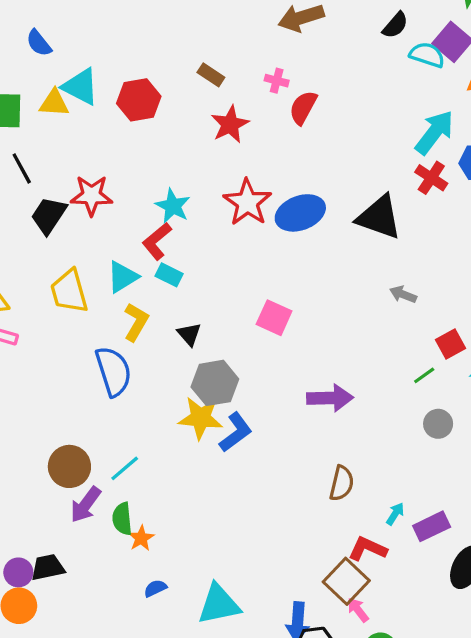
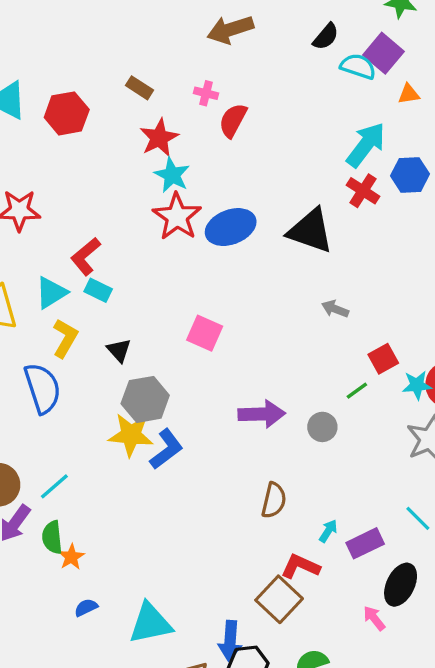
cyan star: (173, 206) -> (172, 175), moved
gray circle: (438, 424) -> (322, 427), moved
pink arrow: (358, 610) -> (374, 618), moved

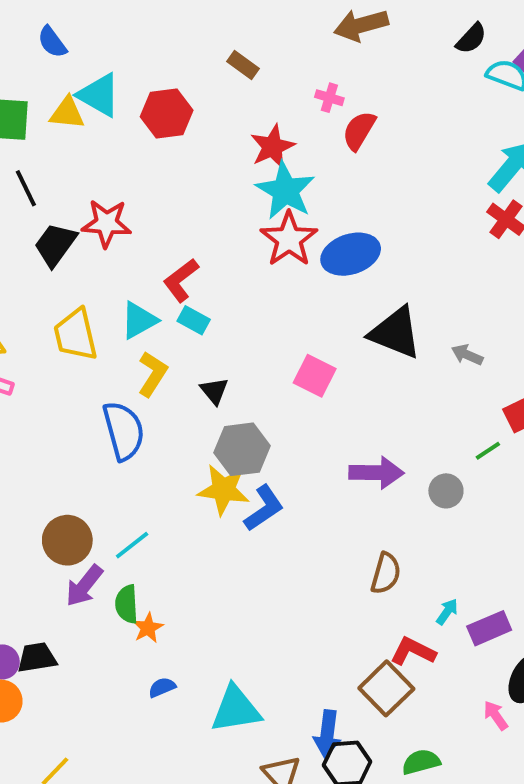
brown rectangle: (140, 88) -> (243, 65), moved
cyan star: (172, 175) -> (285, 191), size x1.4
black triangle: (310, 231) -> (395, 333), moved

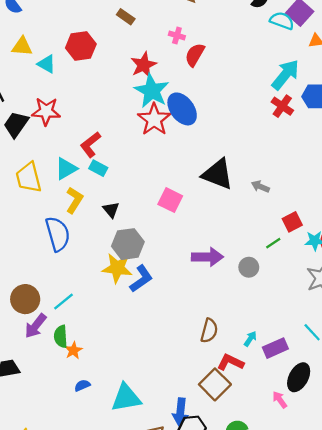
cyan triangle: (99, 95) -> (47, 64), moved, size x0.7
blue ellipse: (351, 254) -> (182, 109), moved, turned 72
brown semicircle: (386, 573) -> (209, 331), moved

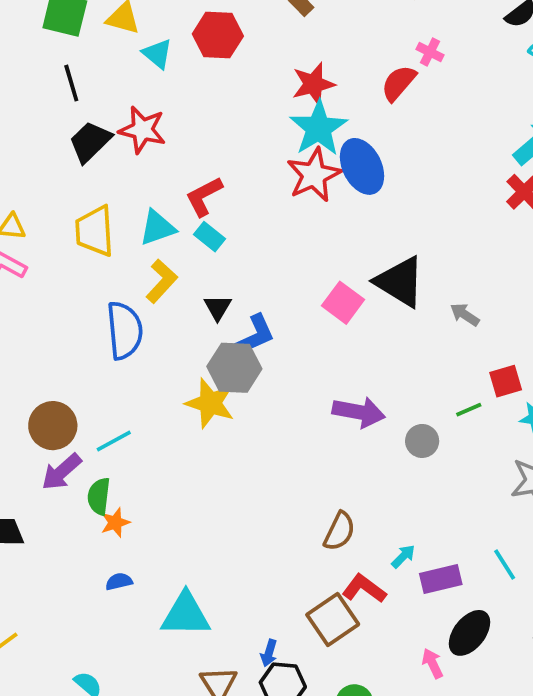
pink cross: (177, 35) -> (430, 52), moved
pink square: (170, 200) -> (343, 303), moved
blue L-shape: (141, 279) -> (255, 336), moved
blue arrow: (180, 412) -> (269, 653), size x0.6

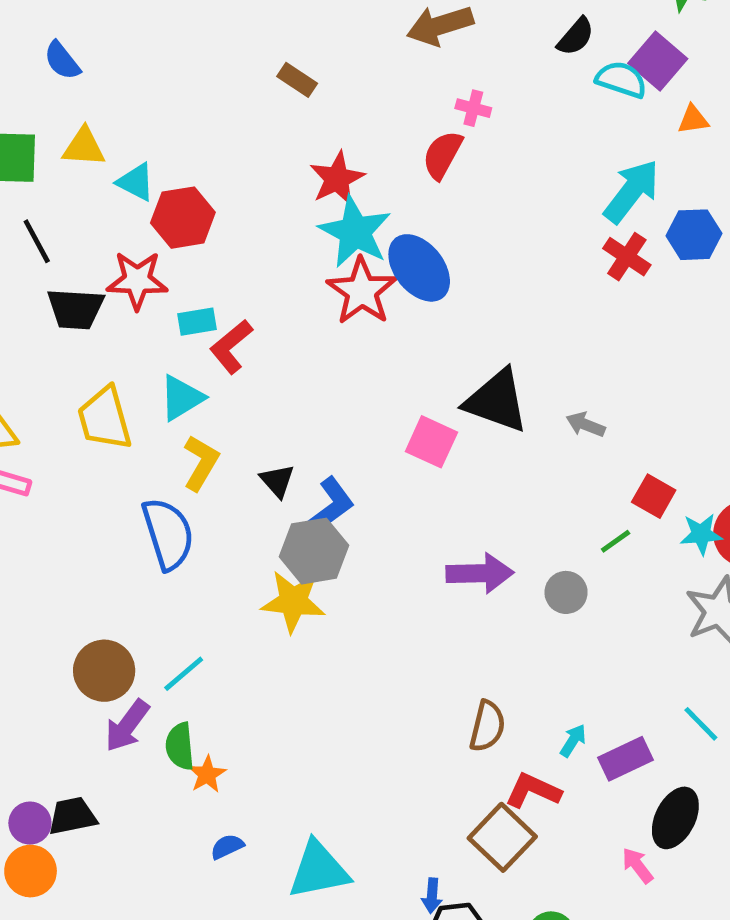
red hexagon: (218, 35) -> (183, 218), moved
black trapezoid: (90, 142) -> (76, 309), turned -120
cyan rectangle: (209, 237) -> (197, 322), moved, turned -36
red square: (506, 381) -> (654, 496), turned -32

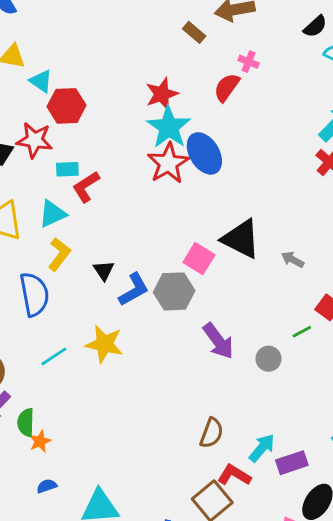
brown rectangle: (297, 80) -> (194, 32), moved
gray hexagon: (314, 551) -> (174, 291), moved
purple arrow: (480, 573) -> (218, 341), turned 48
cyan line: (184, 674) -> (54, 356), moved
cyan arrow: (573, 741) -> (262, 448), size x1.5

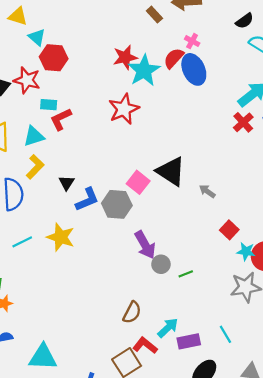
cyan star: (169, 127) -> (144, 71), moved
blue ellipse: (204, 153) -> (194, 69), moved
green line: (302, 332) -> (186, 274), moved
gray circle: (269, 359) -> (161, 264), moved

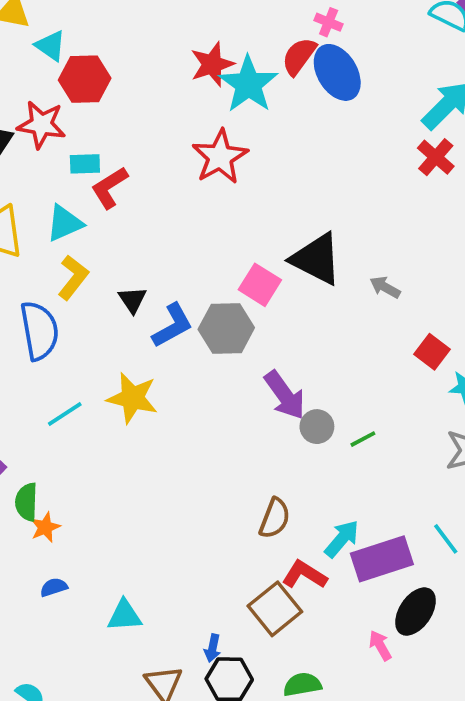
purple rectangle: (189, 341) -> (382, 559), size x1.4
cyan triangle: (43, 357) -> (124, 616), size x0.7

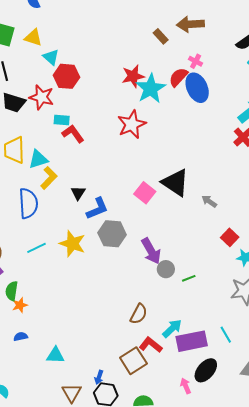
red L-shape: (110, 188) -> (73, 134), turned 80
cyan triangle: (65, 223) -> (38, 159), moved
gray hexagon: (226, 328) -> (112, 234), moved

